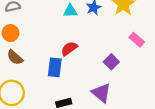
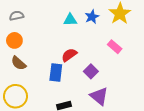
pink rectangle: (137, 40) -> (115, 47), moved
purple square: (111, 62) -> (91, 71), moved

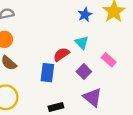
cyan triangle: (70, 20) -> (82, 43), moved, turned 48
pink rectangle: (115, 47) -> (109, 60), moved

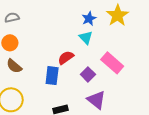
cyan triangle: (82, 43) -> (86, 38), moved
pink rectangle: (109, 60) -> (112, 63), size x1.5

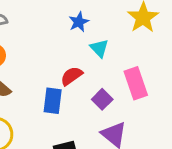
blue star: (89, 19) -> (79, 22), moved
pink rectangle: (112, 63) -> (136, 83), turned 30

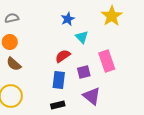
purple square: (102, 99) -> (84, 72), turned 32
blue rectangle: (53, 101) -> (59, 80), moved

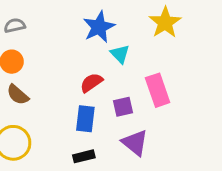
blue star: (68, 19) -> (99, 27), size x1.5

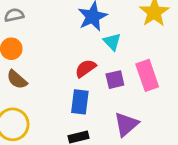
purple square: (123, 107) -> (115, 80), moved
purple triangle: (135, 143) -> (126, 124), turned 40

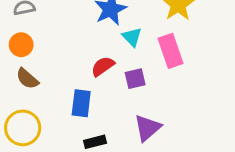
pink rectangle: (147, 75) -> (171, 51), moved
blue rectangle: (80, 102) -> (81, 103), moved

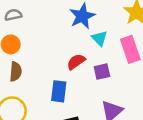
brown semicircle: (27, 79) -> (16, 72), turned -126

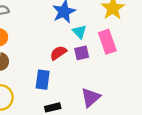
purple square: (102, 72) -> (82, 53), moved

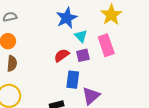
blue rectangle: (43, 80) -> (73, 80), moved

